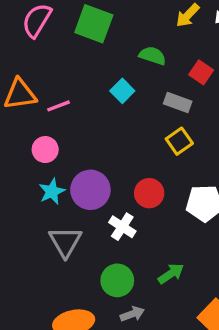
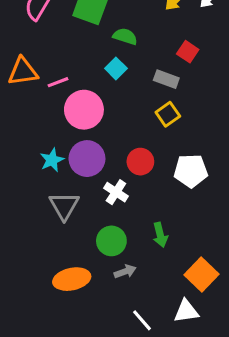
green semicircle: (152, 56) -> (125, 36), moved
pink circle: (45, 150) -> (84, 110), moved, size x1.6
green arrow: (171, 274) -> (160, 235), turned 110

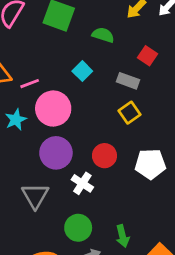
green semicircle: (125, 36) -> (103, 35), moved
cyan star: (52, 160) -> (16, 120), moved
green arrow: (160, 235) -> (123, 236), moved

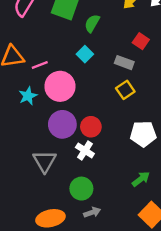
green semicircle: (103, 35) -> (92, 23), moved, turned -78
red circle: (104, 156) -> (91, 127), moved
green arrow: (123, 236) -> (141, 179), moved, turned -114

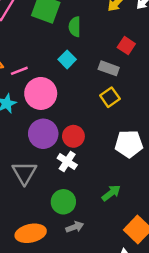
green semicircle: (92, 23) -> (75, 27), turned -30
green arrow: (141, 179) -> (111, 193), moved

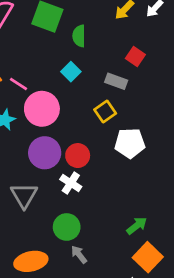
pink line: (19, 71) -> (19, 84), turned 54
yellow square: (110, 97) -> (105, 112), moved
white pentagon: (129, 144) -> (130, 143), moved
green arrow: (111, 193) -> (137, 226), moved
gray arrow: (75, 227) -> (79, 254), turned -108

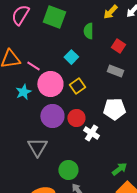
green semicircle: (79, 36) -> (88, 31), moved
gray rectangle: (116, 81) -> (115, 71), moved
yellow square: (105, 112) -> (77, 86), moved
white cross: (71, 183) -> (91, 133), moved

